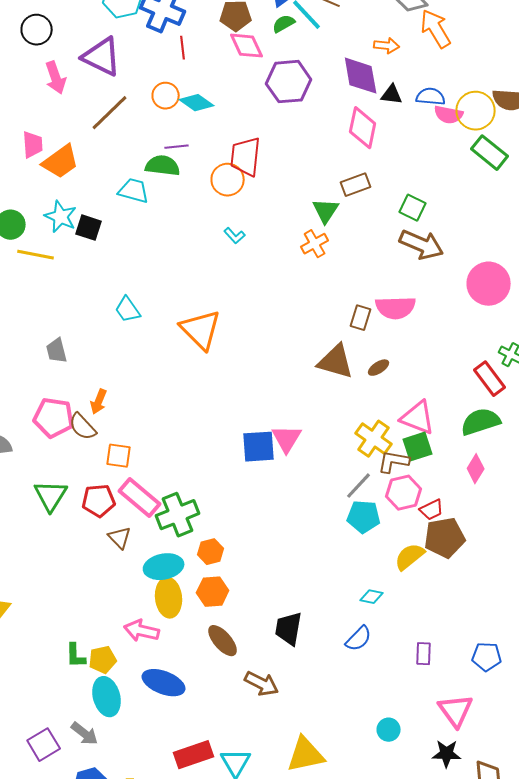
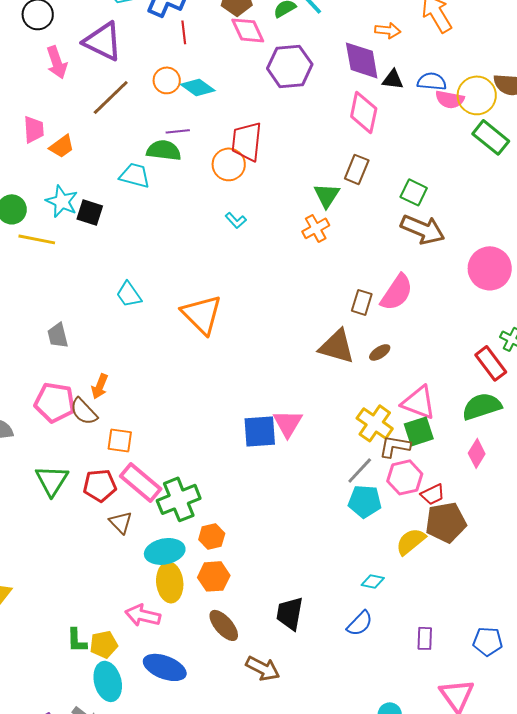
orange trapezoid: (61, 162) -> (62, 146), size x0.7
brown rectangle: (356, 185) -> (357, 169), turned -48
pink semicircle: (396, 308) -> (397, 292), turned -54

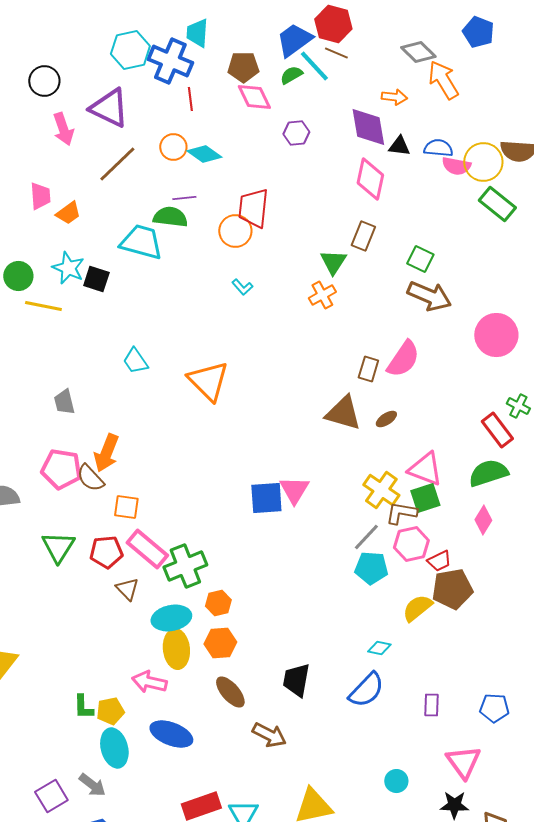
purple hexagon: (290, 66) -> (296, 133), size x0.6
cyan trapezoid: (135, 175) -> (141, 242), size x1.4
orange arrow: (100, 386) -> (106, 453), size x1.5
blue semicircle: (360, 623) -> (366, 690), size x1.4

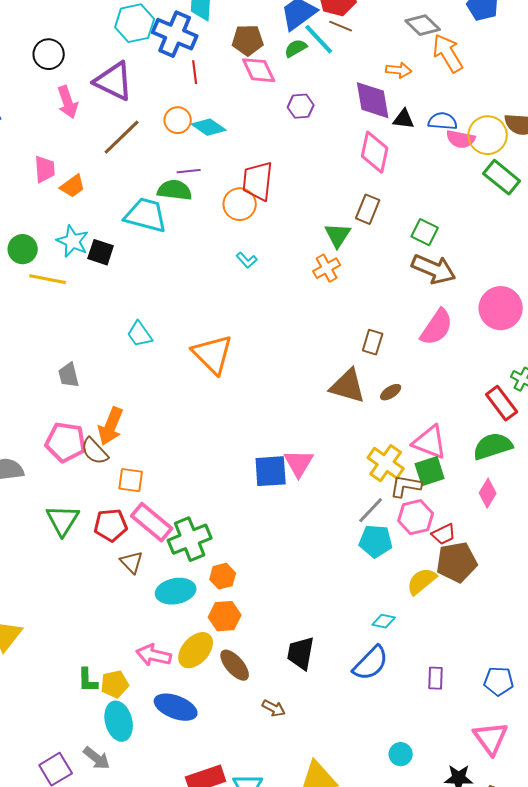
pink semicircle: (403, 359) -> (437, 327), moved
yellow ellipse: (176, 649) -> (196, 650), moved, turned 48
brown arrow: (269, 735) -> (274, 708), size x0.7
pink triangle: (463, 762) -> (491, 738), moved

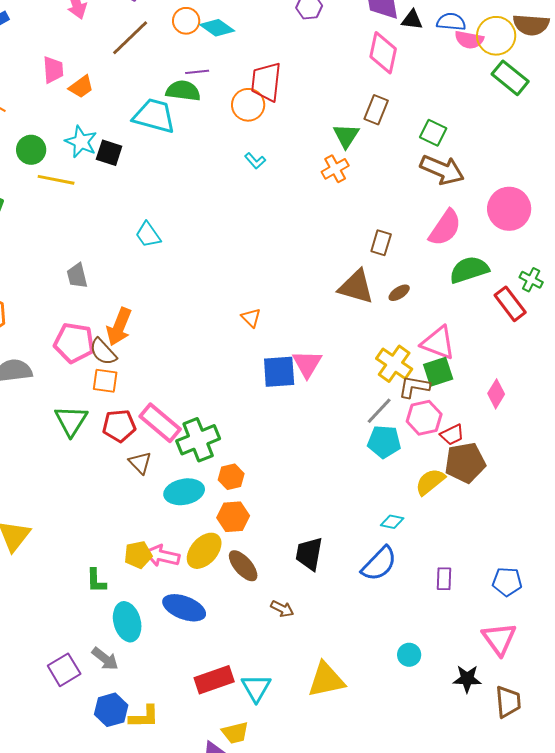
orange triangle: (213, 354) -> (251, 318), moved, size x0.5
green semicircle: (493, 446) -> (469, 270), moved
orange square: (131, 480) -> (105, 381), moved
yellow pentagon: (115, 684) -> (138, 555), moved

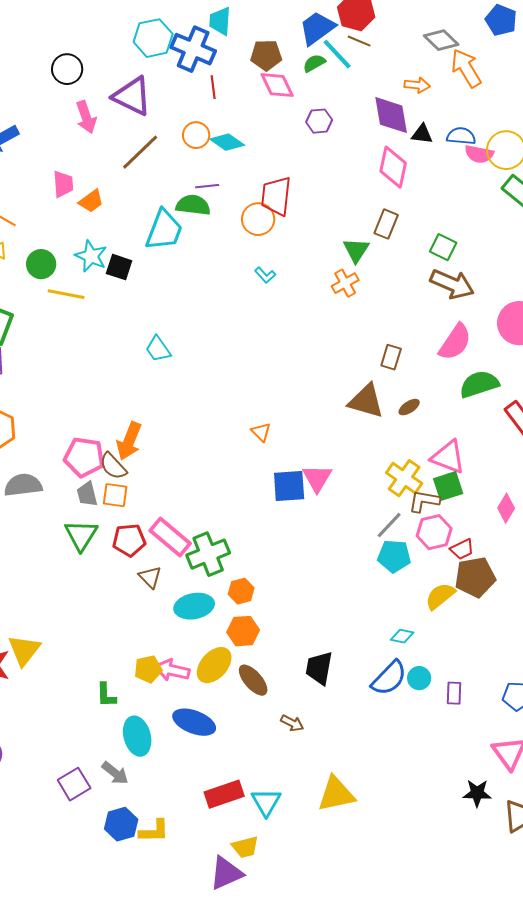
cyan trapezoid: (154, 116) -> (164, 230), turned 96
gray trapezoid: (77, 276) -> (87, 494), moved
cyan circle: (409, 655) -> (419, 678), moved

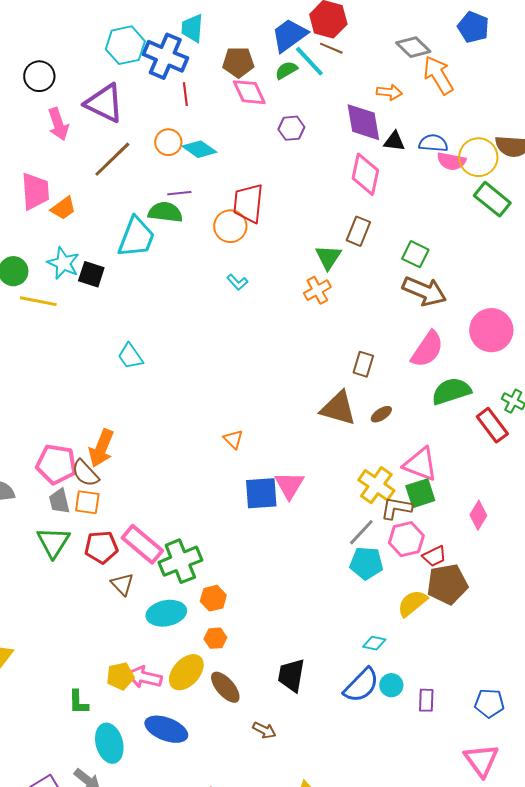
pink trapezoid: (63, 184) -> (35, 191), size x1.4
orange hexagon: (243, 631) -> (215, 638), size x0.7

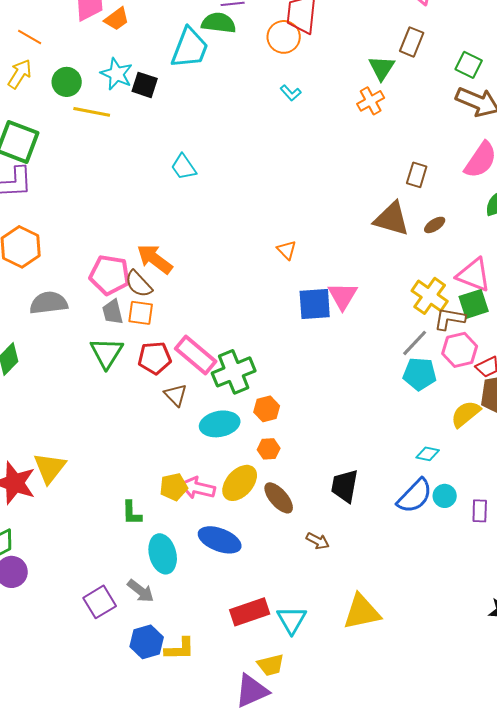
orange arrow: (101, 448) -> (155, 259), turned 105

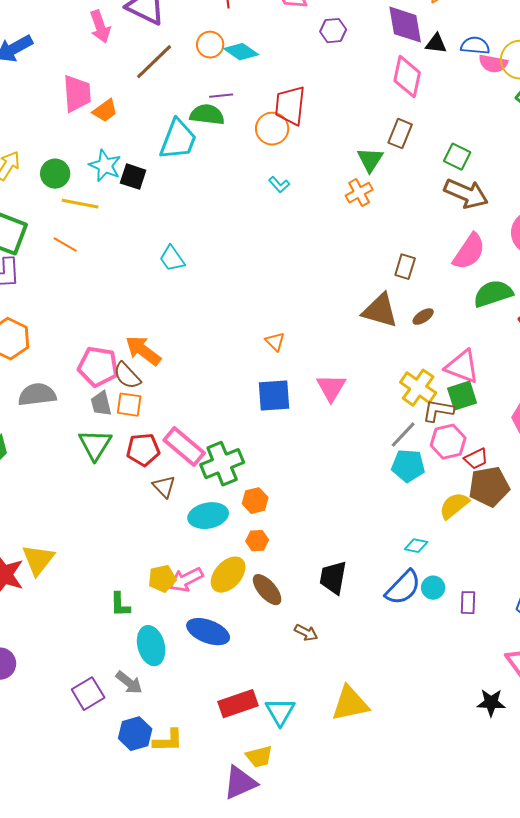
orange line: (30, 37) -> (65, 245), moved
blue square: (315, 304) -> (274, 396), moved
pink arrow: (198, 488) -> (186, 580), turned -40

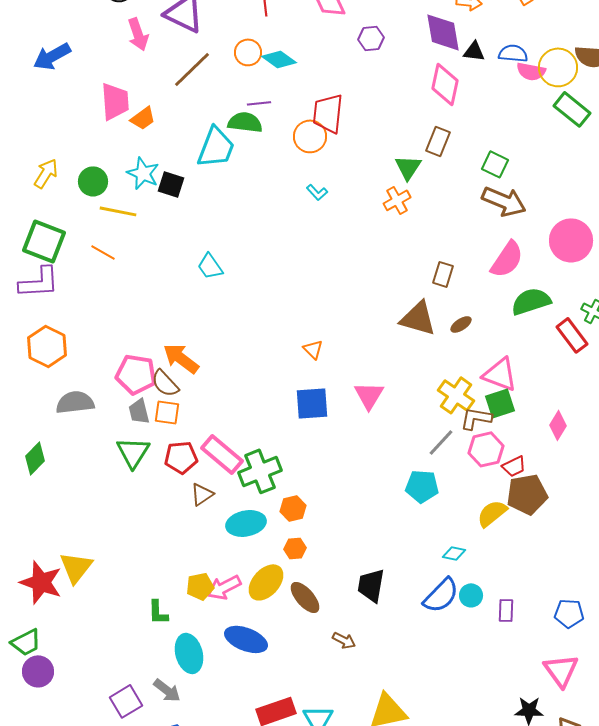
cyan pentagon: (408, 466) -> (422, 486), moved
brown triangle: (164, 487) -> (202, 494), turned 40

